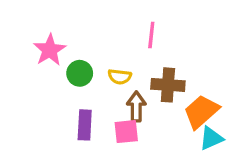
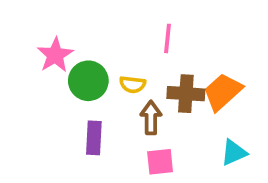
green circle: (80, 73) -> (88, 81), size x1.4
orange trapezoid: (201, 112) -> (223, 92), moved
pink square: (126, 132) -> (160, 162), moved

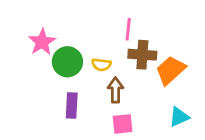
brown cross: (186, 94) -> (142, 55), moved

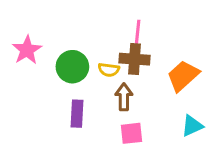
pink star: (42, 42) -> (27, 50), moved
brown cross: (142, 55) -> (135, 59), moved

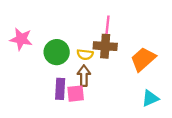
pink star: (27, 50) -> (21, 39), turned -30
brown arrow: (124, 97) -> (84, 76), moved
pink square: (132, 133) -> (76, 94), moved

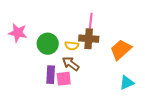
brown arrow: (84, 76) -> (71, 64), turned -54

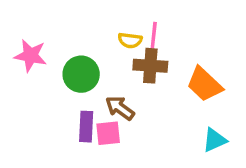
yellow semicircle: (72, 46) -> (130, 40), moved
orange trapezoid: (121, 50) -> (204, 84), turned -95

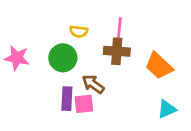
yellow semicircle: (130, 40) -> (79, 32), moved
pink star: (30, 56) -> (17, 58), moved

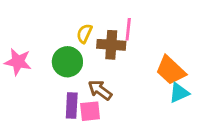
yellow semicircle: (79, 32) -> (84, 33), turned 108
brown cross: (117, 51) -> (111, 45), moved
cyan triangle: (167, 109) -> (179, 93), moved

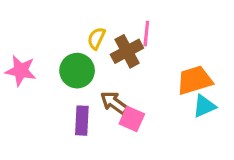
brown cross: (111, 45) -> (127, 51), turned -32
orange trapezoid: (171, 70) -> (195, 80), turned 120
pink square: (90, 111) -> (132, 119), moved, turned 30

